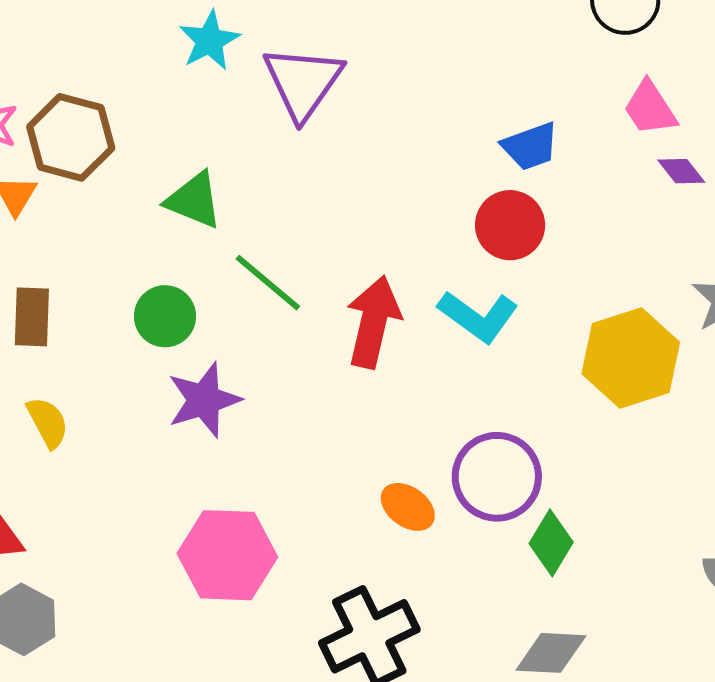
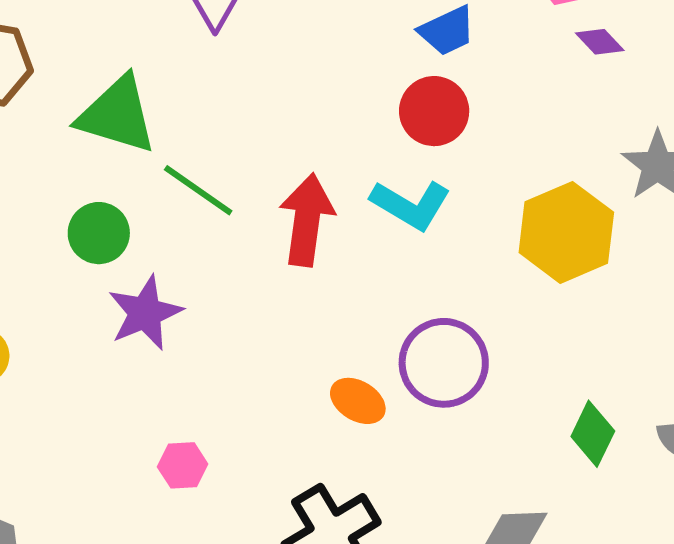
green triangle: (194, 200) -> (117, 115), size x1.4
green diamond: (551, 543) -> (593, 434), moved
pink hexagon: (227, 555) -> (183, 465), size x0.5

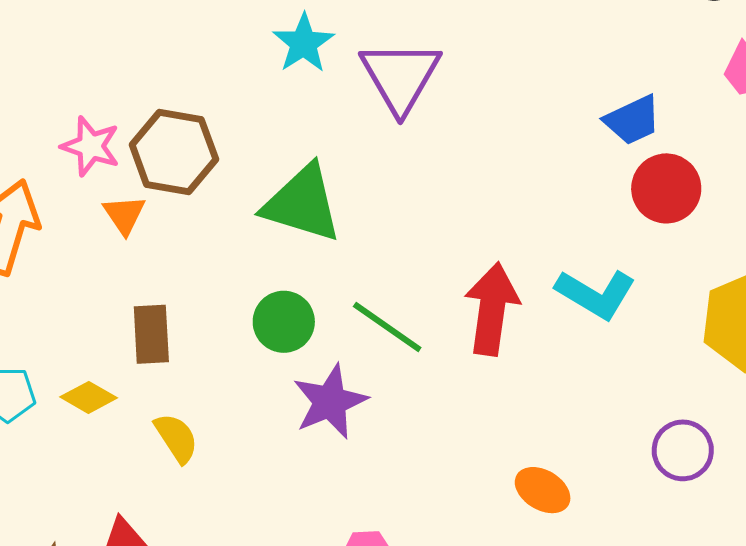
red circle: (434, 111) -> (666, 188), moved
green line: (198, 190) -> (387, 327), moved
purple circle: (444, 363) -> (683, 450), moved, size x0.7

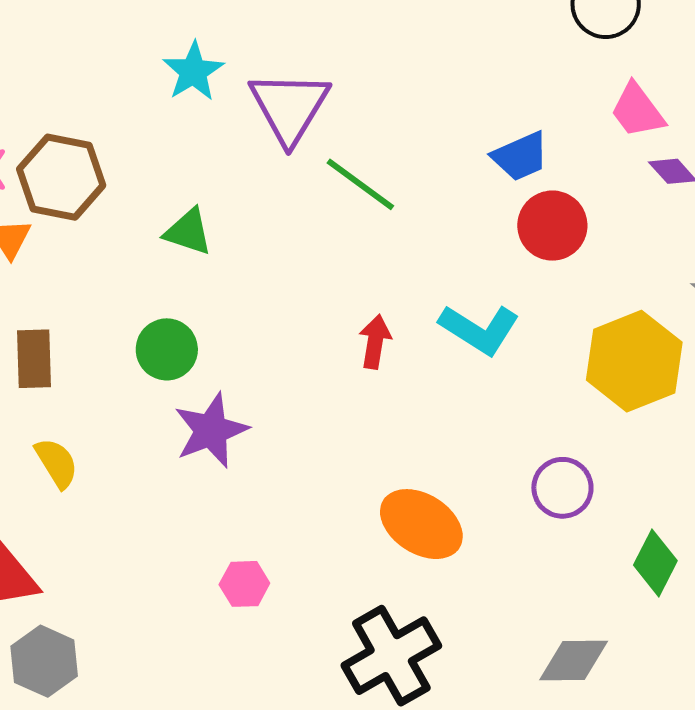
green triangle: (302, 204) -> (188, 232), size x0.6
red arrow: (492, 309) -> (375, 342), size x0.6
green line: (387, 327) -> (360, 184), moved
orange ellipse: (543, 490) -> (421, 524), size x1.5

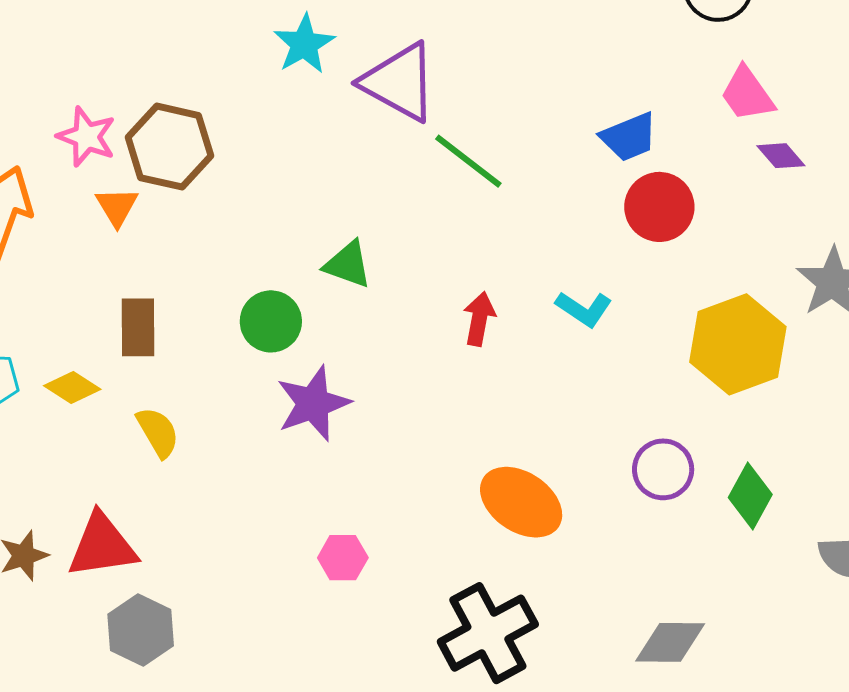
purple triangle: (289, 107) -> (399, 82), turned -34
green triangle: (188, 232) -> (348, 264), moved
cyan L-shape: (479, 329) -> (584, 309), size x0.7
green diamond: (655, 563) -> (750, 496), moved

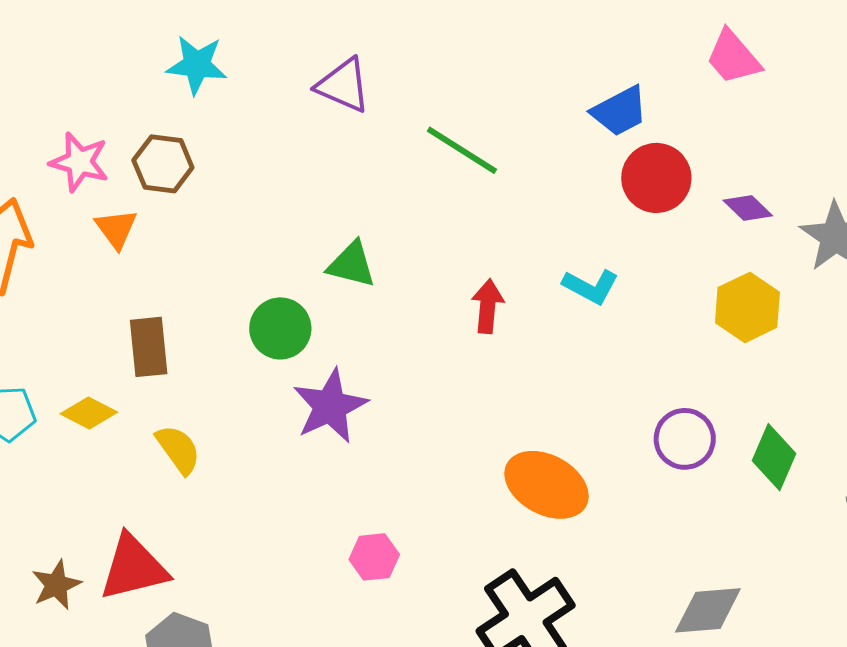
cyan star: (304, 44) -> (197, 65), moved, turned -30
purple triangle: (399, 82) -> (343, 85), moved, size x0.7
brown hexagon: (169, 147) -> (163, 164), size x0.7
purple diamond: (781, 156) -> (748, 208), moved
yellow hexagon: (738, 344) -> (747, 307), size x0.7

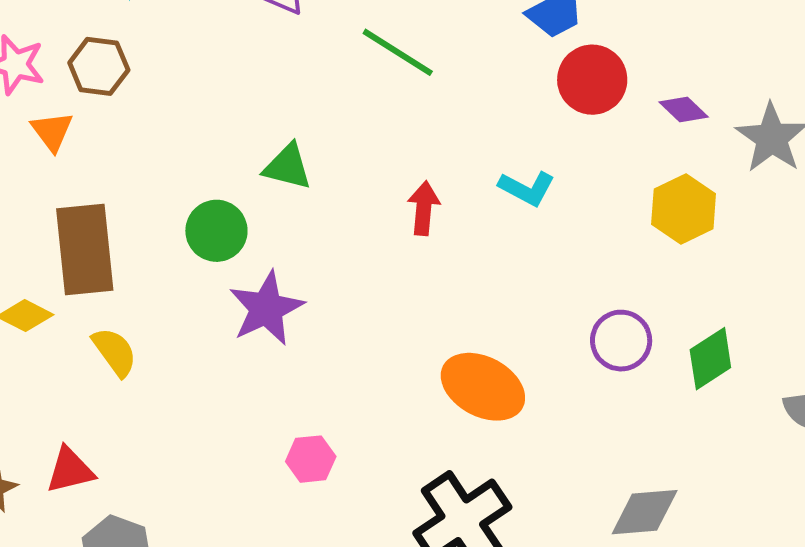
brown rectangle: (149, 347) -> (85, 249), size x1.5
green diamond: (774, 457) -> (710, 359), turned 34
red triangle: (134, 568) -> (70, 470), size x0.7

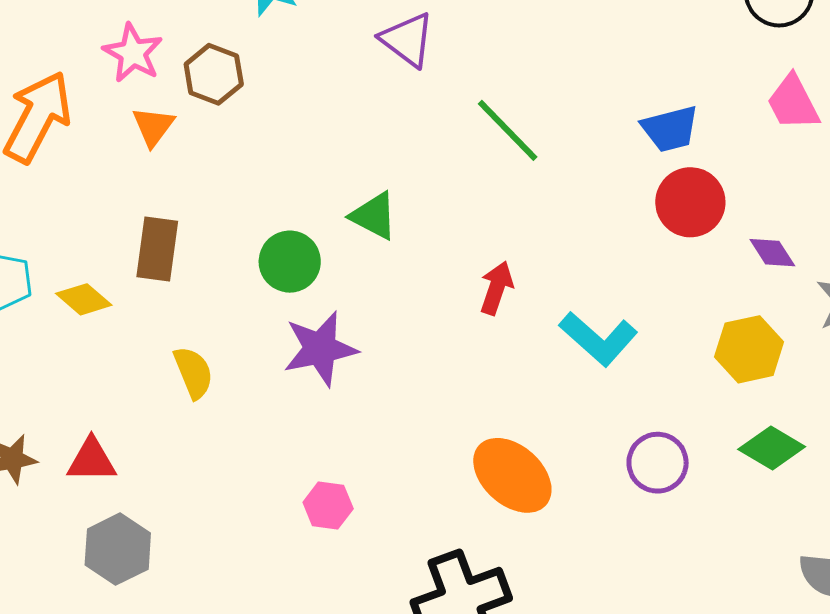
cyan L-shape: (527, 188) -> (598, 339), moved, size x1.4
brown rectangle: (85, 249) -> (157, 249), size x0.7
yellow semicircle: (115, 352) -> (193, 373), moved
green diamond: (710, 359) -> (772, 448), moved, turned 50

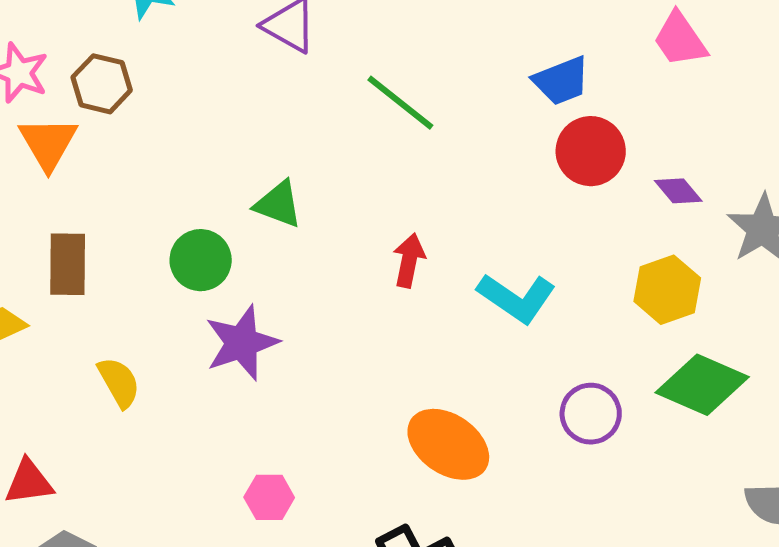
orange triangle: (153, 126) -> (48, 143), size x1.4
green diamond: (772, 448) -> (702, 385), size x1.4

